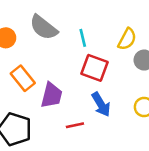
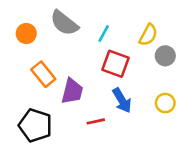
cyan line: (83, 38) -> (104, 34), turned 42

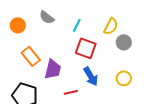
gray semicircle: (64, 23) -> (47, 17), size x0.7

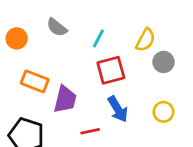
red square: (86, 48) -> (111, 70), turned -35
orange rectangle: (31, 56) -> (35, 81), turned -30

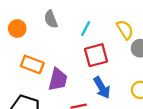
gray semicircle: (57, 27) -> (51, 19), turned 30
yellow semicircle: (145, 40) -> (125, 30), turned -60

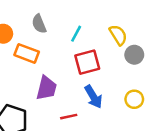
orange rectangle: (32, 64) -> (27, 53), moved

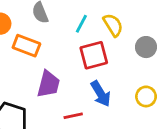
yellow semicircle: (118, 35) -> (113, 25), moved

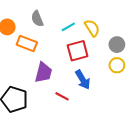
cyan line: (81, 24) -> (68, 27), turned 32
yellow circle: (146, 96) -> (117, 65), moved
red line: (73, 116) -> (62, 96), turned 40

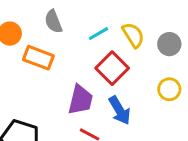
gray circle: (117, 45) -> (169, 44), moved
red square: (78, 51) -> (112, 68), turned -30
purple trapezoid: (43, 72) -> (80, 100), moved

